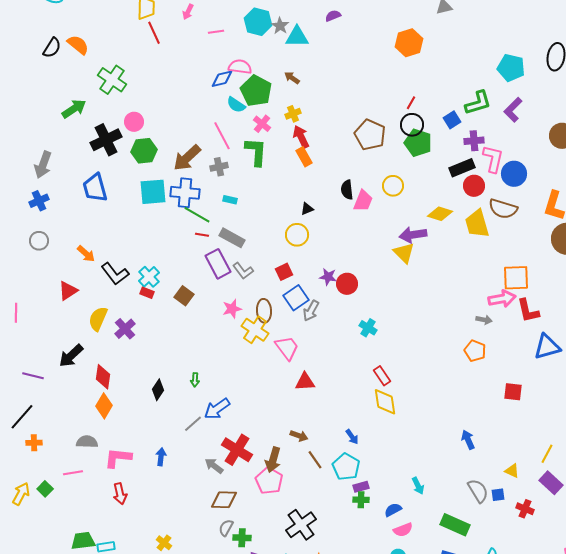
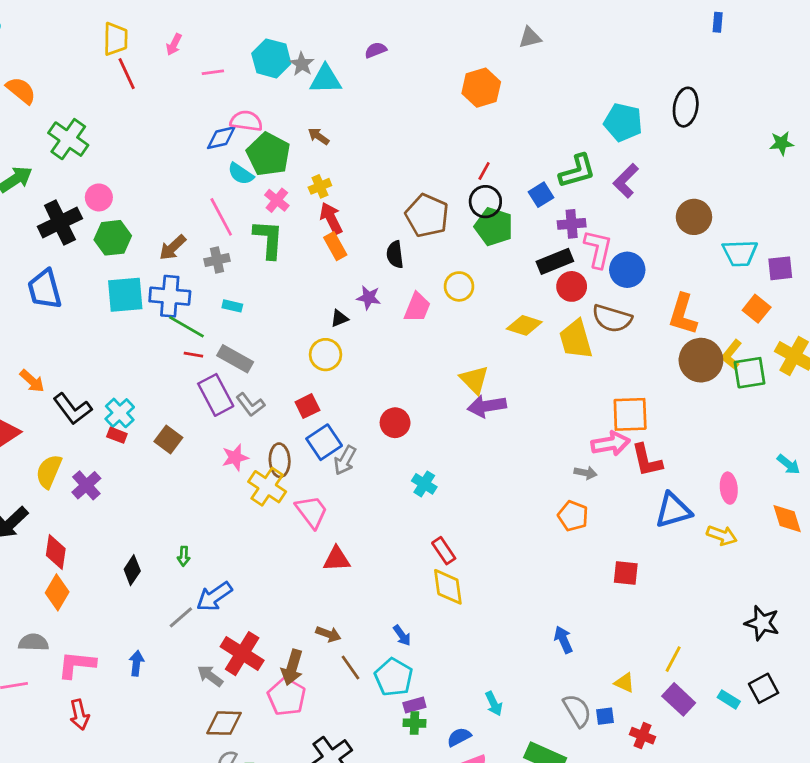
brown arrow: (187, 158) -> (173, 248), size x0.7
black semicircle: (347, 190) -> (395, 254), moved
purple arrow: (413, 235) -> (487, 406), moved
purple star: (328, 277) -> (369, 298), moved

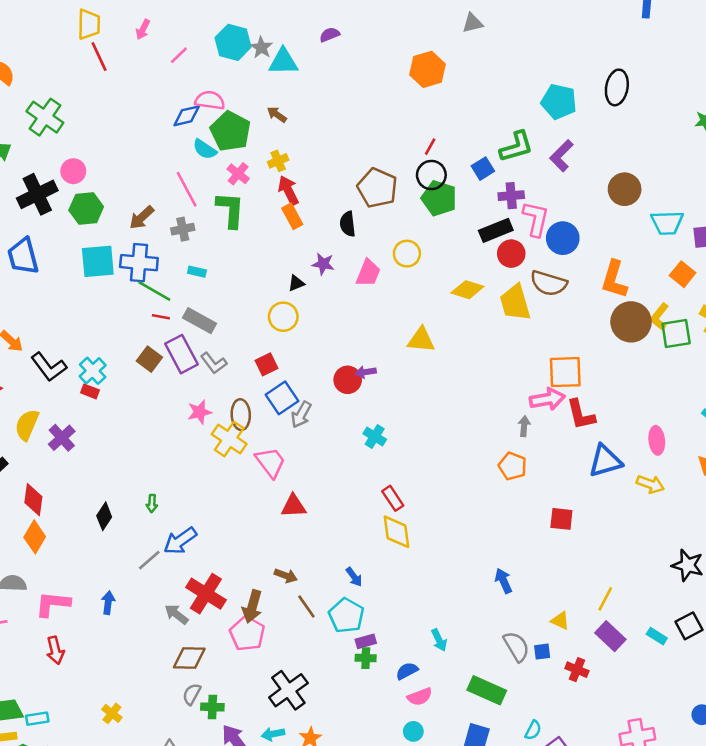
pink line: (213, 72) -> (179, 55), turned -36
yellow triangle: (474, 380) -> (421, 340), turned -40
purple arrow: (487, 406) -> (366, 372), moved, size x0.6
brown square: (168, 439) -> (149, 359), moved
gray arrow: (586, 473) -> (524, 426), turned -96

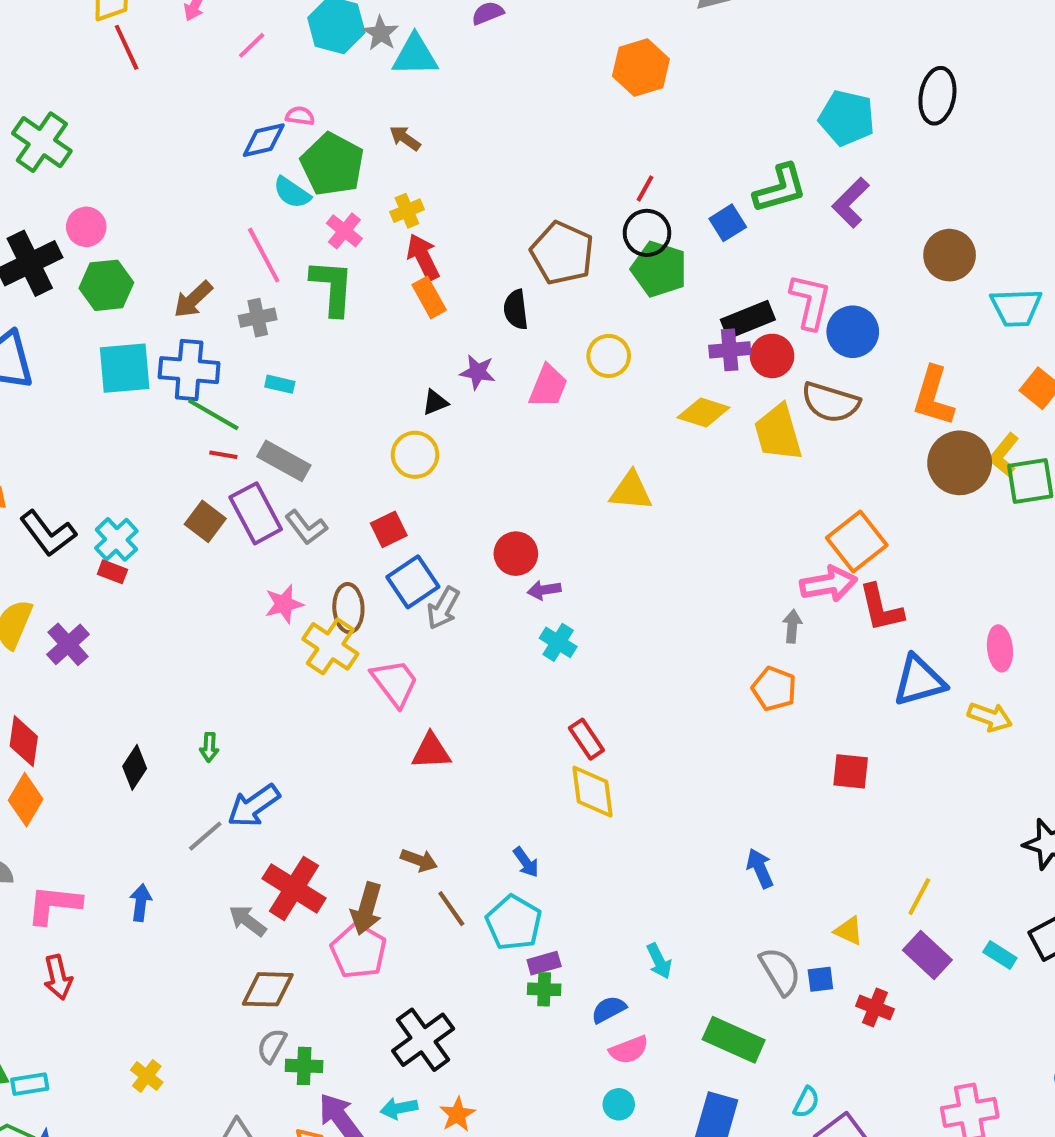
pink semicircle: (210, 100) -> (300, 116), size x0.6
purple cross: (511, 196) -> (730, 350), moved
purple arrow: (366, 372) -> (544, 590), moved
orange square: (565, 372) -> (857, 542), turned -36

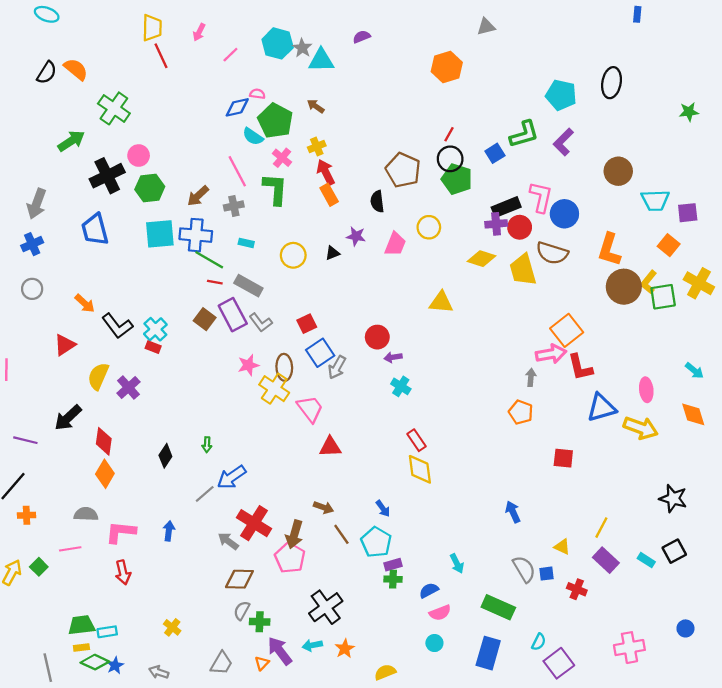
yellow circle: (415, 455) -> (293, 255), moved
yellow arrow: (990, 717) -> (641, 428), size x1.4

